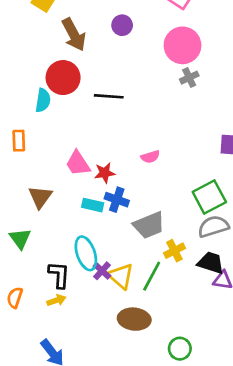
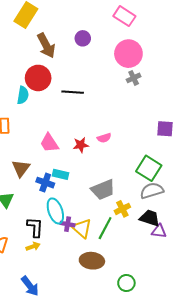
red star: (105, 173) -> (81, 145), moved
green square: (209, 197) -> (149, 168), turned -30
blue cross: (117, 200) -> (45, 183), moved
purple cross: (102, 271) -> (68, 224), turned -32

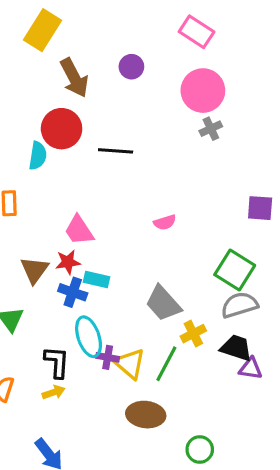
red star: (81, 145) -> (68, 262), moved
gray trapezoid: (103, 190) -> (163, 303), turned 70

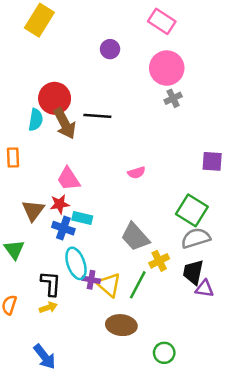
brown arrow: (74, 78) -> (65, 123), moved
black trapezoid: (236, 348) -> (193, 272), turned -96

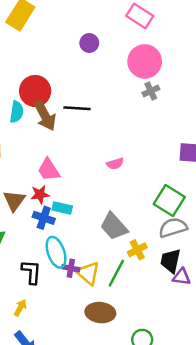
yellow arrow: (48, 307) -> (20, 308), moved, turned -42

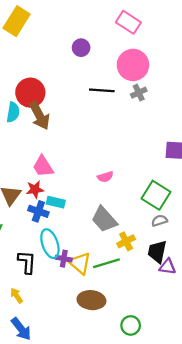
black line: (77, 108) -> (102, 90), moved
pink semicircle: (115, 164) -> (105, 177), moved
gray semicircle: (173, 228) -> (159, 221), size x0.6
green line: (116, 273) -> (106, 263), turned 45
yellow arrow: (20, 308) -> (17, 295), turned -63

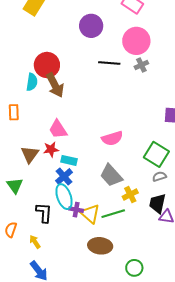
purple circle: (81, 48) -> (91, 26), size x1.5
pink semicircle: (105, 177) -> (112, 138), size x1.5
blue cross: (38, 211) -> (64, 176), moved, turned 30

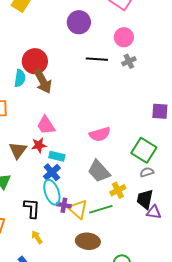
pink circle: (136, 41) -> (124, 37), size x0.7
yellow arrow: (35, 242) -> (37, 237), moved

